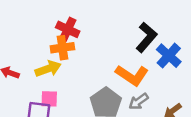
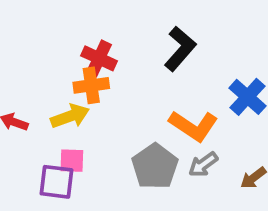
black L-shape: (146, 37) -> (180, 49), moved

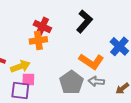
yellow arrow: (70, 116) -> (20, 66), moved
gray arrow: (203, 164) -> (96, 81), turned 42

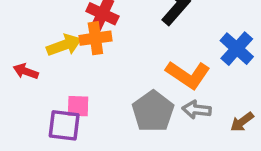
yellow arrow: (20, 66) -> (64, 45), moved

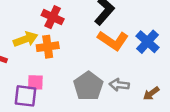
orange cross: (95, 38) -> (48, 47), moved
orange L-shape: (188, 75) -> (113, 40), moved

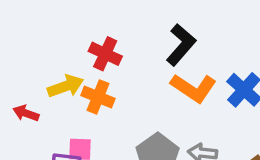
orange cross: (48, 47) -> (98, 97), turned 30

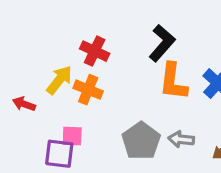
yellow arrow: (66, 86) -> (59, 80), turned -32
orange L-shape: (193, 88) -> (173, 82), turned 63

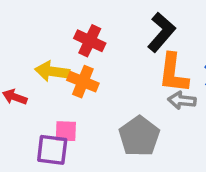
yellow arrow: (59, 80) -> (52, 71), turned -120
gray arrow: (181, 139) -> (182, 100), moved

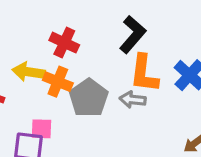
gray arrow: (182, 100) -> (133, 100), moved
gray pentagon: (139, 136) -> (89, 98), moved

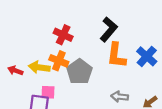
yellow arrow: (29, 72) -> (39, 67), moved
gray arrow: (133, 100) -> (120, 97), moved

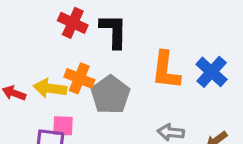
black L-shape: (109, 29) -> (114, 31), moved, turned -40
red cross: (63, 35) -> (73, 23), moved

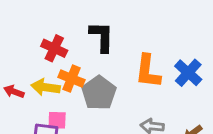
red cross: (73, 23) -> (54, 48), moved

